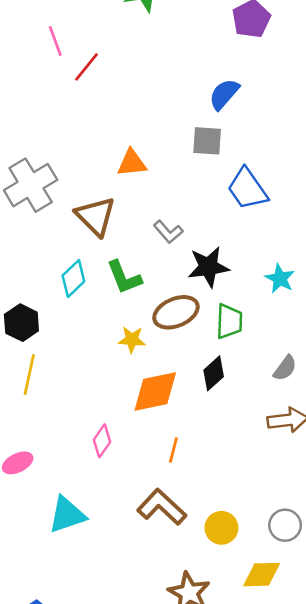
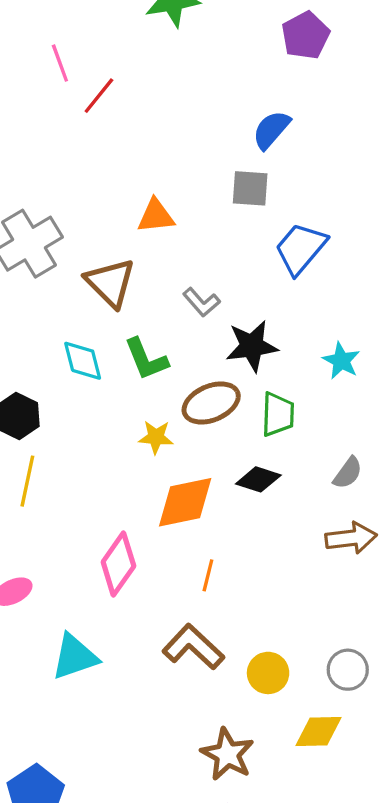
blue trapezoid: (247, 189) -> (301, 248), turned 75
cyan diamond: (73, 279) -> (83, 361), turned -60
black diamond: (214, 373) -> (258, 479), turned 60
pink diamond: (102, 441) -> (118, 564), size x1.5

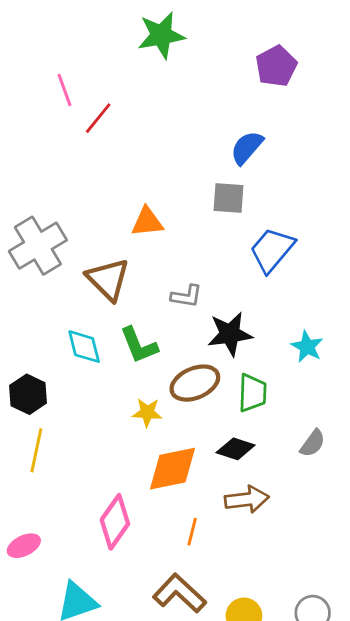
gray L-shape: (201, 302) -> (186, 296), turned -40
brown arrow: (351, 538) -> (247, 499), moved

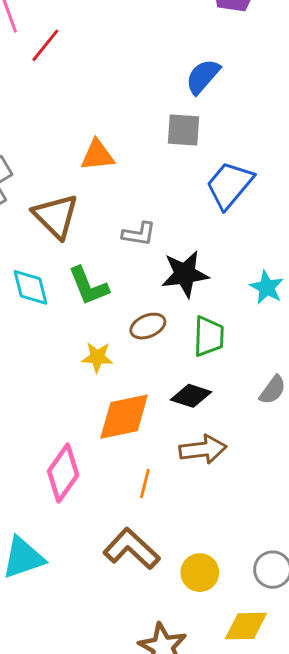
brown ellipse: (195, 383) -> (148, 326), size x0.7

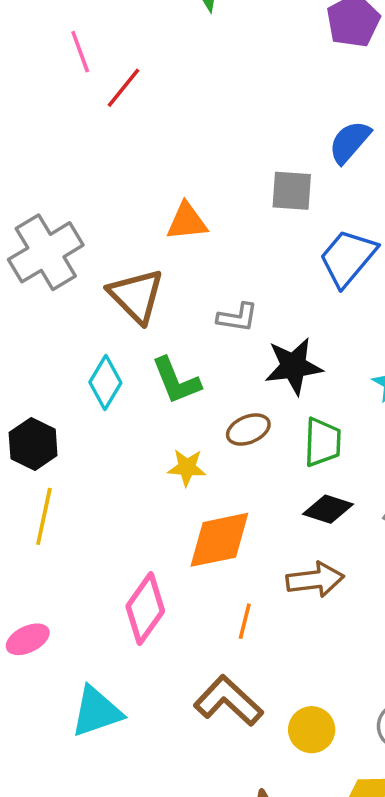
blue semicircle: (203, 77) -> (350, 142), moved
cyan diamond: (31, 287) -> (105, 382), turned 45
black diamond: (191, 396) -> (328, 509), moved

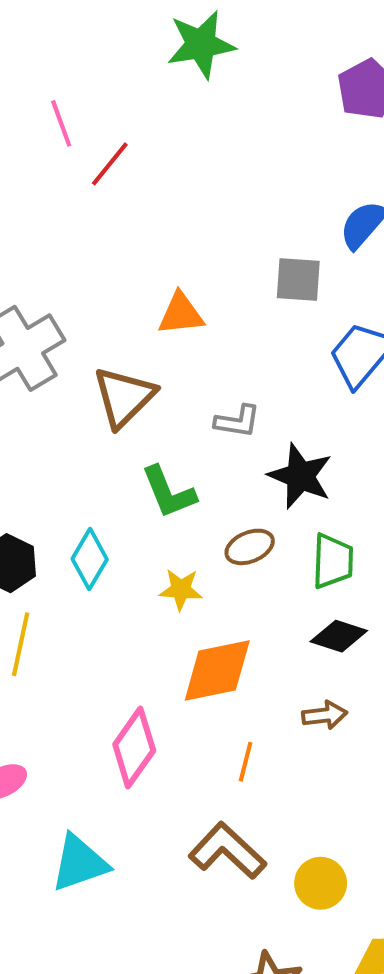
brown triangle: (136, 296) -> (124, 397), turned 30
black star: (294, 366) -> (300, 476), turned 30
cyan diamond: (105, 382) -> (90, 559), moved
brown arrow: (315, 580) -> (325, 715), size x0.7

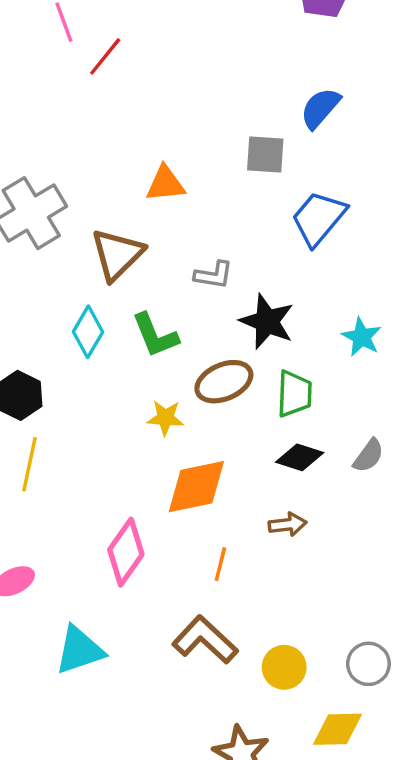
brown ellipse: (250, 547) -> (224, 382), size x1.4
cyan diamond: (90, 559) -> (88, 332), moved

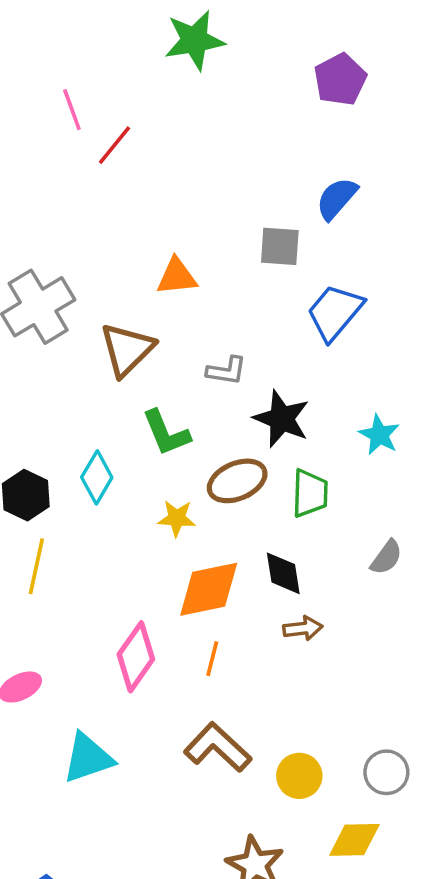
cyan diamond: (88, 332) -> (97, 477), moved
black diamond: (300, 457) -> (283, 573), moved, turned 63
orange line: (220, 564) -> (212, 659), moved

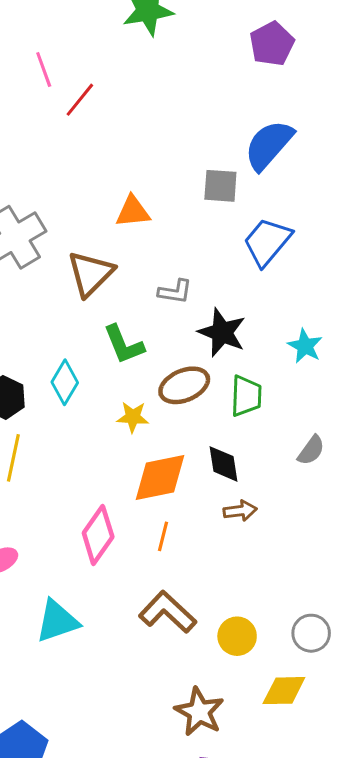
blue semicircle: (337, 198) -> (269, 145), size x1.4

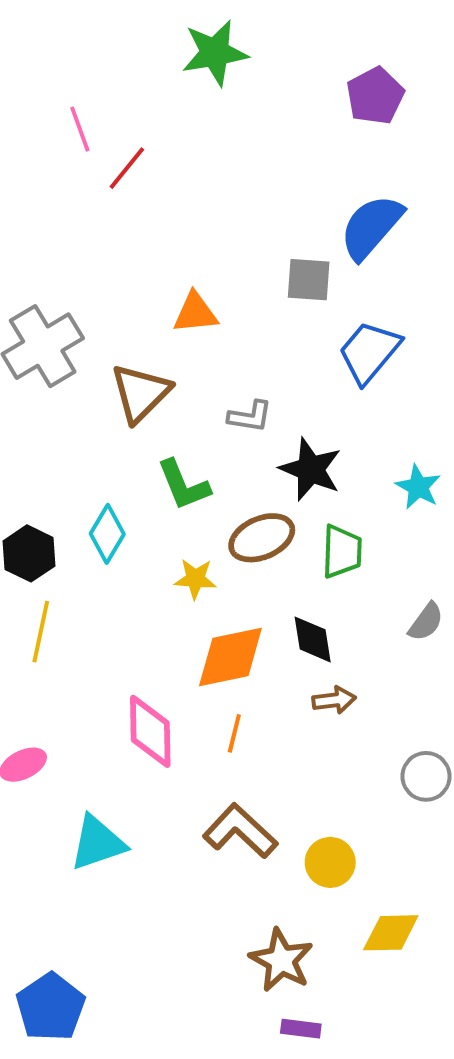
pink diamond: (98, 535) -> (150, 731), turned -36
gray circle: (311, 633) -> (426, 776), moved

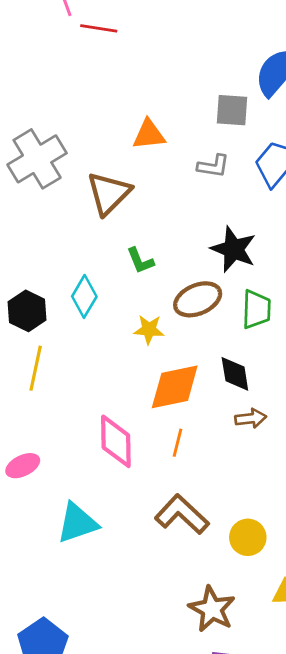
red line: (127, 168) -> (99, 28), turned 60
gray L-shape: (250, 417) -> (213, 166), moved
green L-shape: (184, 485) -> (140, 261), size x0.7

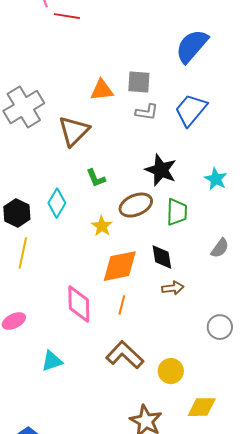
gray square: (232, 110) -> (139, 82), moved
yellow star: (149, 329) -> (102, 226), turned 30
cyan triangle: (77, 523) -> (52, 361), size x0.7

